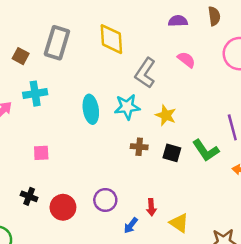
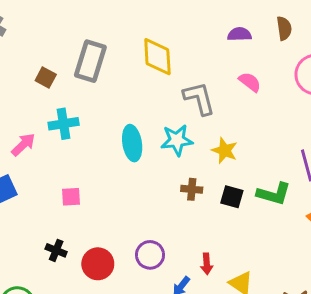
gray L-shape: (145, 73) -> (199, 98), turned 132
green L-shape: (206, 150) -> (274, 194), turned -40

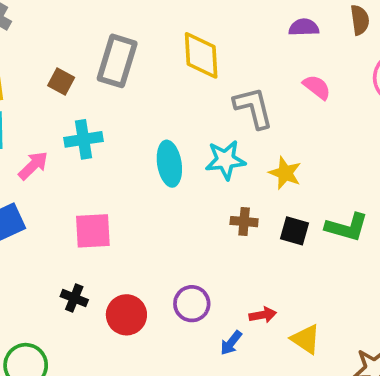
pink square: (71, 197) -> (93, 231), size x1.5
red arrow: (207, 264) -> (263, 315), turned -96

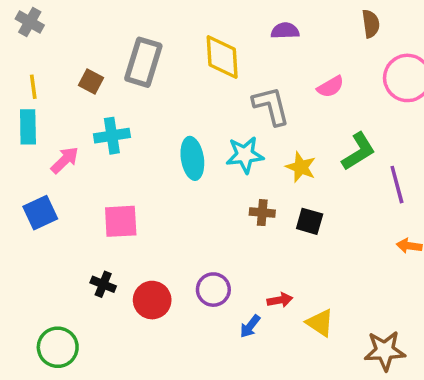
purple semicircle: (304, 27) -> (285, 31), moved
pink semicircle: (317, 87) -> (331, 87), turned 112
green L-shape: (347, 227) -> (358, 151), moved, turned -48

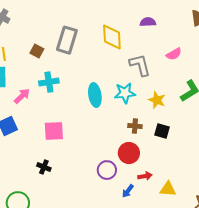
red circle: (152, 300) -> (129, 153), moved
yellow triangle: (320, 323) -> (168, 189), turned -30

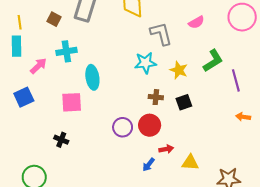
cyan ellipse: (95, 95) -> (92, 77), moved
black square: (162, 131) -> (184, 102), turned -35
purple circle: (107, 170) -> (123, 127), moved

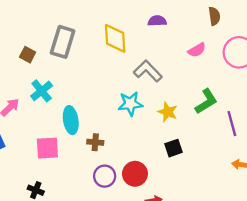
pink semicircle: (196, 22) -> (197, 50), moved
gray L-shape: (161, 34) -> (148, 71), turned -30
cyan cross: (66, 51) -> (42, 91), turned -30
brown cross: (156, 97) -> (95, 142), moved

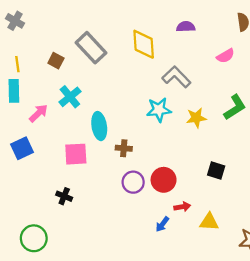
gray rectangle: (63, 42) -> (91, 48), turned -60
yellow star: (168, 112) -> (196, 118), turned -30
black square: (174, 148) -> (216, 170), moved, turned 36

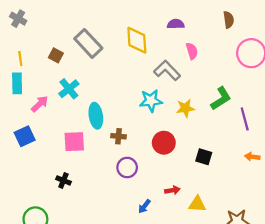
pink semicircle: (225, 56) -> (192, 51), moved, turned -77
red circle: (164, 180) -> (164, 143), moved
blue arrow: (162, 224) -> (144, 206), moved

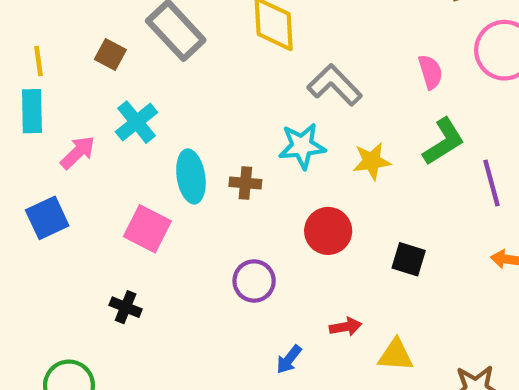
pink semicircle: (192, 51) -> (430, 72), moved
brown cross: (118, 136) -> (245, 183), moved
pink square: (74, 142) -> (147, 229), turned 30

